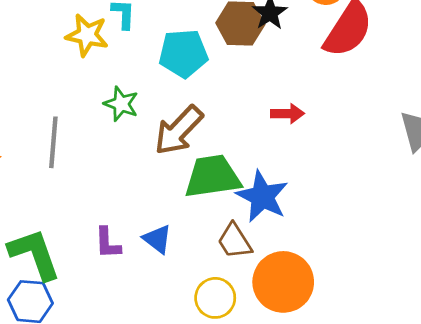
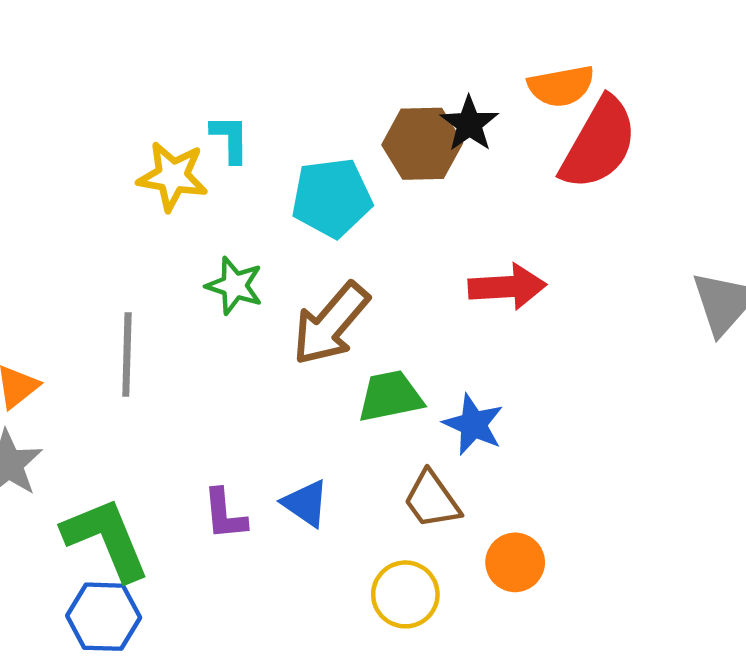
red arrow: (288, 114) -> (507, 287), size x1.4
green trapezoid: (213, 177) -> (390, 396), size x0.7
blue star: (262, 196) -> (473, 424), size x0.7
orange circle: (283, 282) -> (515, 562), size x0.6

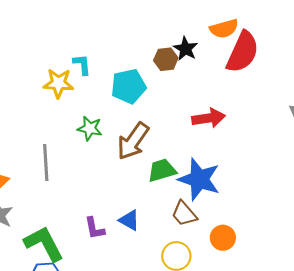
brown hexagon: (422, 144) -> (166, 59), size x0.7
blue star: (473, 424) -> (199, 179), size x1.6

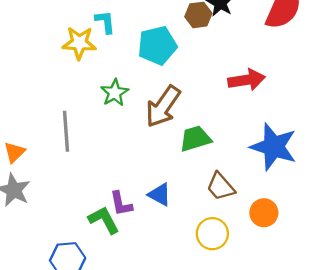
green star: (90, 128) -> (115, 93), turned 30
blue star: (199, 179) -> (274, 147), moved
green L-shape: (44, 244) -> (104, 220), moved, size x0.7

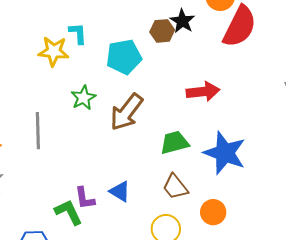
green trapezoid: (195, 139) -> (174, 143), moved

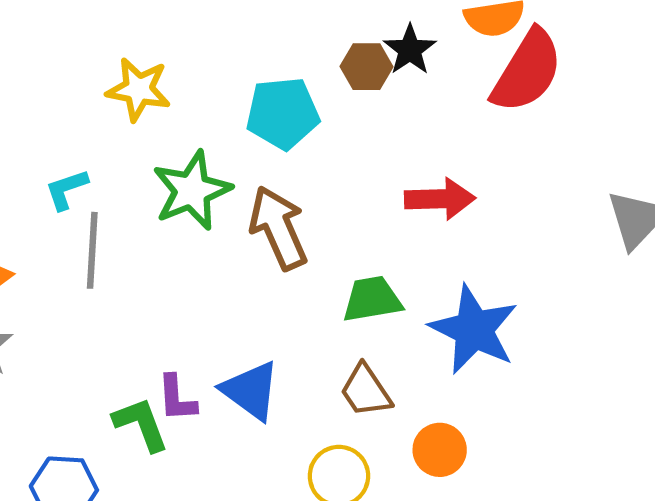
cyan L-shape: (78, 33) -> (67, 189), moved, turned -110
green star: (83, 98) -> (192, 191), size x1.5
brown arrow: (126, 112) -> (278, 228), turned 114
blue triangle: (120, 191) -> (251, 390), size x1.4

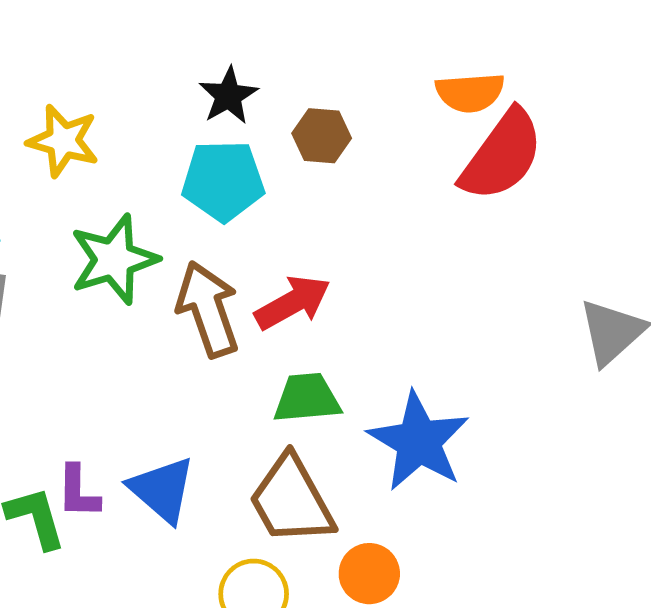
black star: (410, 50) -> (228, 96), moved
red arrow: (440, 199) -> (293, 302), moved, turned -32
brown trapezoid: (366, 391) -> (291, 500), size x1.5

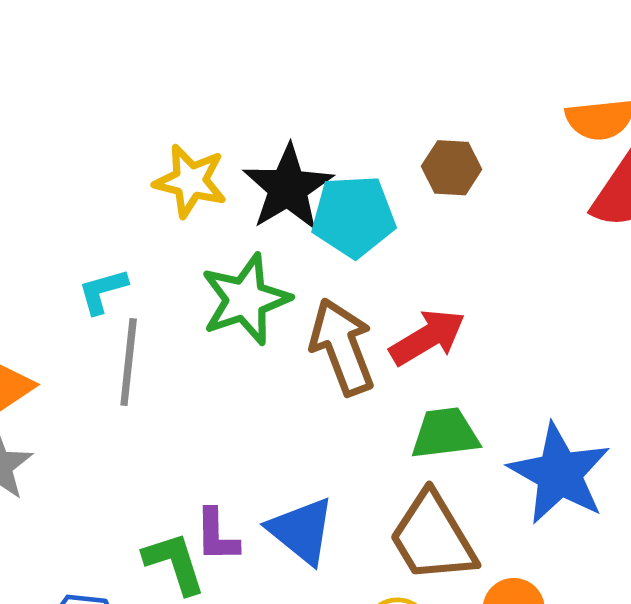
black star: (228, 96) -> (288, 188), moved, size x1.5

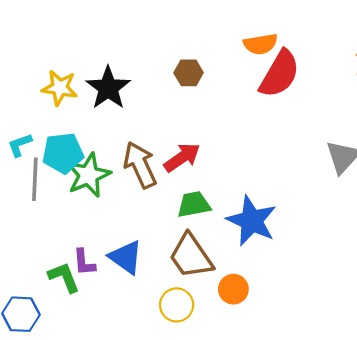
cyan pentagon: (353, 216) -> (63, 153), moved
green star: (246, 299) -> (88, 175), moved

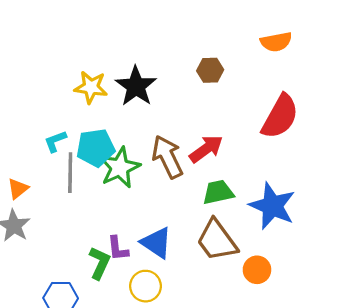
red semicircle: (280, 74) -> (280, 117), moved
green L-shape: (64, 277) -> (100, 263), turned 48
yellow circle: (177, 305) -> (146, 286), moved

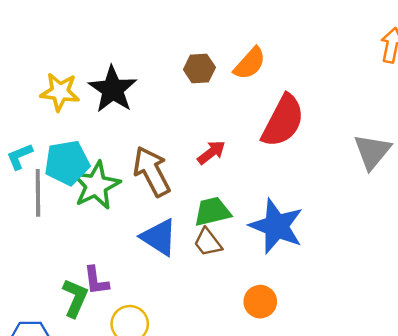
orange semicircle: (276, 42) -> (250, 63), moved, turned -36
red arrow: (206, 149) -> (211, 152), moved, size x0.7
brown trapezoid: (217, 240) -> (208, 242), moved, size x0.6
blue triangle: (156, 243) -> (159, 237), moved

